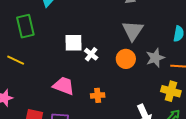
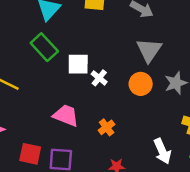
green rectangle: (25, 26) -> (44, 47), moved, turned -30
orange cross: (98, 95) -> (107, 127), turned -32

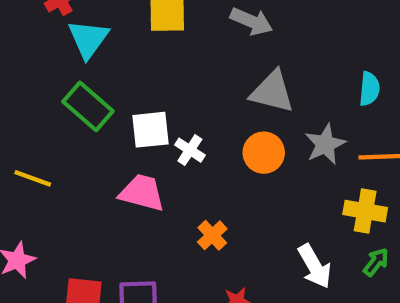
gray triangle: (149, 50) -> (272, 92), turned -44
pink trapezoid: (66, 115) -> (142, 193), moved

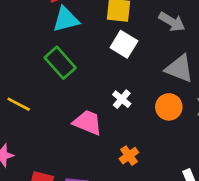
cyan triangle: (88, 39) -> (66, 19), turned 32
white square: (151, 130) -> (124, 44), moved, turned 30

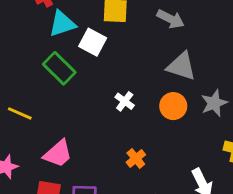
white square: (124, 44) -> (93, 42), moved
pink trapezoid: (87, 122) -> (58, 154), moved, turned 120

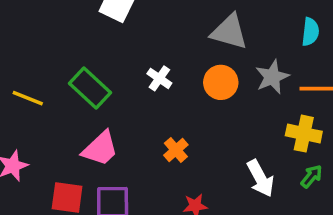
green rectangle: (59, 68) -> (90, 88), moved
pink trapezoid: (58, 154) -> (100, 149), moved

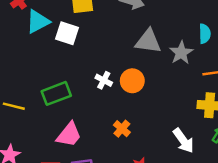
gray star: (272, 77) -> (181, 53), moved
orange circle: (221, 82) -> (132, 81), moved
green rectangle: (90, 88) -> (56, 93), turned -56

